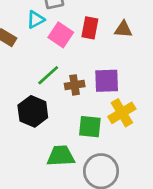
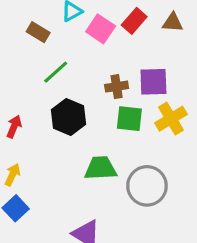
red rectangle: (90, 28) -> (134, 21), turned 30
green line: (48, 75) -> (56, 72), moved
green square: (90, 127) -> (129, 119), moved

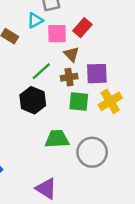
brown triangle: (173, 22) -> (71, 54), moved, turned 42
pink square: (101, 29) -> (57, 34), turned -35
green line: (56, 72) -> (41, 71), moved

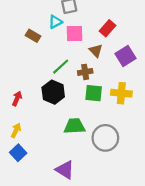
red rectangle: (82, 28) -> (107, 28), moved
brown triangle: (71, 54) -> (96, 51), moved
purple square: (97, 74) -> (126, 56), moved, turned -30
yellow cross: (110, 101) -> (121, 93), turned 36

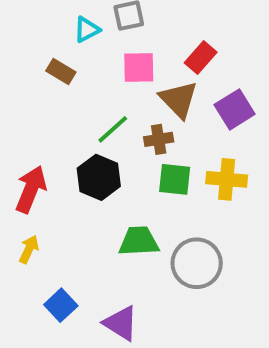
cyan triangle: (55, 22) -> (87, 30), moved
brown triangle: (96, 51) -> (179, 99), size x1.5
red arrow: (17, 99) -> (31, 189), size x1.6
blue square: (18, 153) -> (61, 305), moved

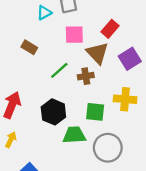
brown rectangle: (61, 71) -> (29, 47), moved
black hexagon: (99, 177) -> (53, 112), moved
green square: (175, 179) -> (95, 112), moved

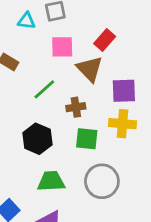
cyan triangle: (44, 13) -> (26, 21), turned 35
purple square: (130, 59) -> (124, 91), moved, turned 30
brown cross: (86, 76) -> (76, 107), moved
green trapezoid: (74, 135) -> (51, 181), moved

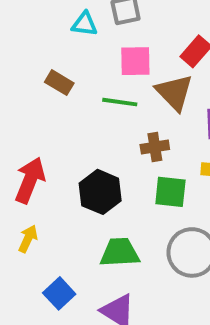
green line: (44, 89) -> (120, 102), moved, turned 50

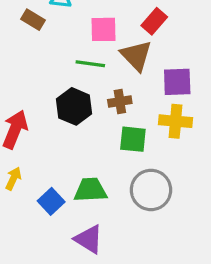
brown rectangle: (59, 83) -> (33, 20), moved
black hexagon: (100, 192) -> (74, 106), moved
blue square: (59, 293) -> (51, 201), moved

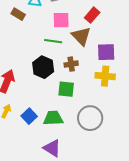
green square: (133, 139) -> (66, 89), moved
blue square: (51, 201) -> (29, 116), moved

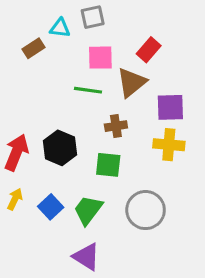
brown rectangle: (18, 14) -> (34, 48), turned -64
brown triangle: (81, 36) -> (132, 82), turned 35
black hexagon: (43, 67) -> (60, 148), moved
green trapezoid: (53, 118) -> (88, 210), turned -50

